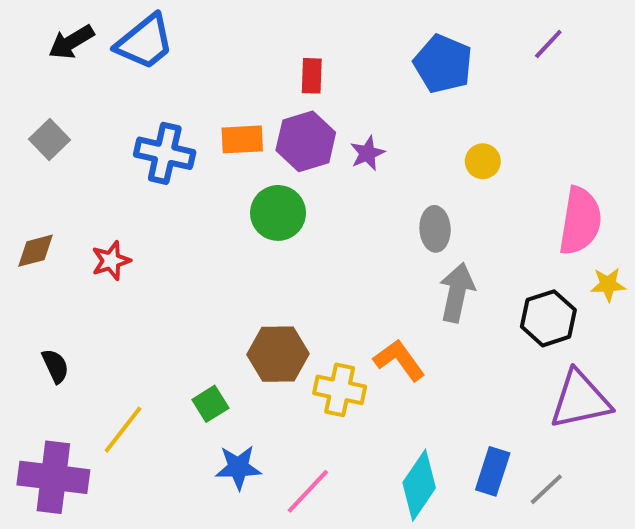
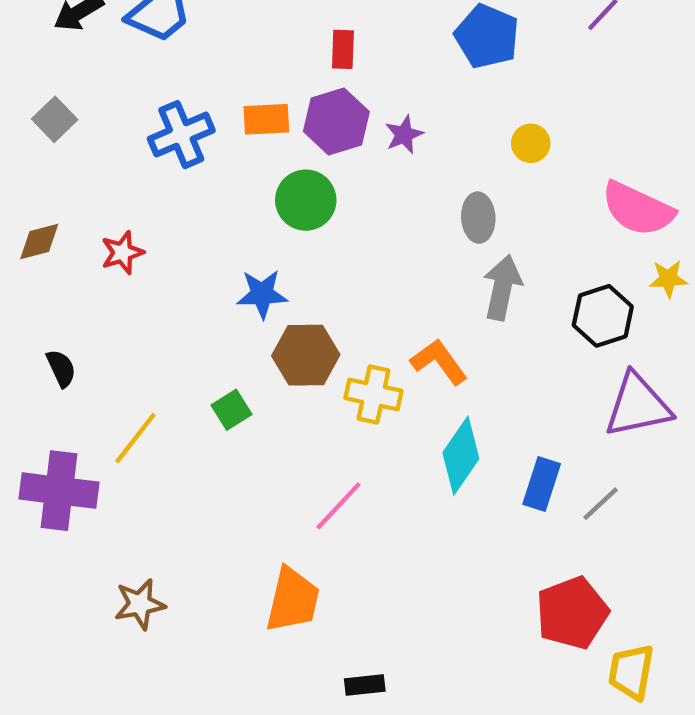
blue cross: (165, 153) -> (181, 135), turned -36
pink semicircle: (580, 221) -> (638, 209), turned 106
blue star: (238, 467) -> (262, 294), moved
cyan diamond: (419, 485) -> (461, 456), moved

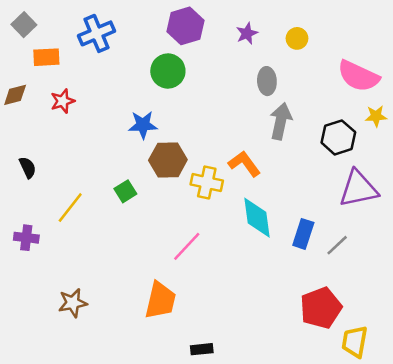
orange rectangle: (266, 119) -> (46, 57), moved
purple star: (404, 135) -> (247, 33), moved
cyan diamond: (461, 456) -> (257, 218), turned -42
purple cross: (59, 491) -> (26, 238), size x0.6

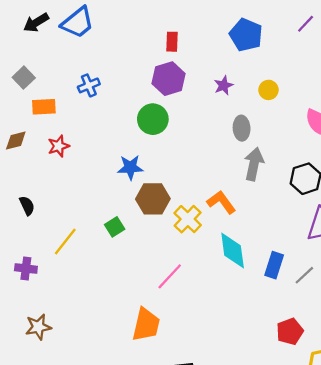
blue cross: (97, 33) -> (89, 85), size x0.7
yellow cross: (207, 183) -> (188, 219), turned 32
brown star: (73, 303) -> (38, 327), moved
red pentagon: (321, 308) -> (290, 331), size x0.7

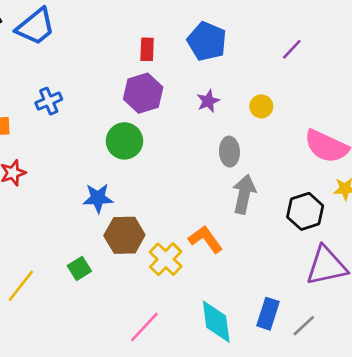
purple line: (306, 24) -> (292, 49), moved
blue pentagon: (246, 35) -> (207, 41), moved
cyan diamond: (233, 251) -> (216, 322), moved

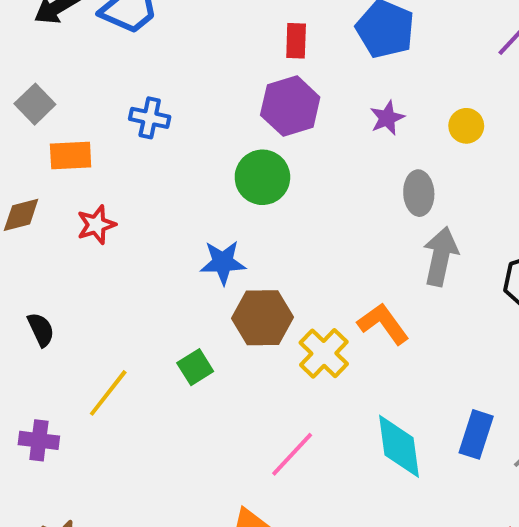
blue cross: (49, 101) -> (150, 118), turned 35

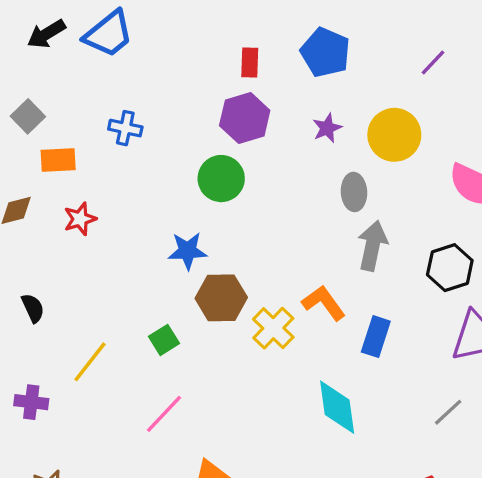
yellow circle: (466, 126) -> (394, 135), size x1.8
blue rectangle: (476, 434) -> (376, 337), moved
pink line: (292, 454) -> (164, 414), moved

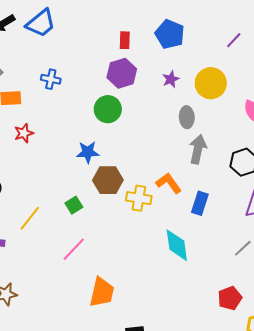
yellow cross: (273, 328) -> (139, 198), turned -35

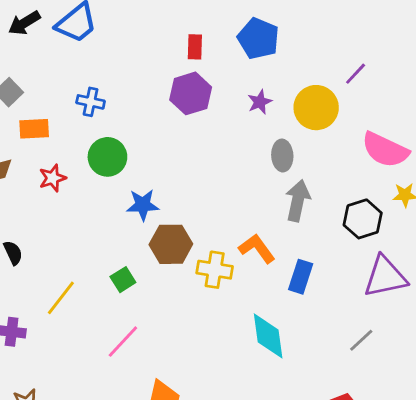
purple line: (234, 40) -> (356, 74), moved
green circle: (108, 109) -> (107, 157), moved

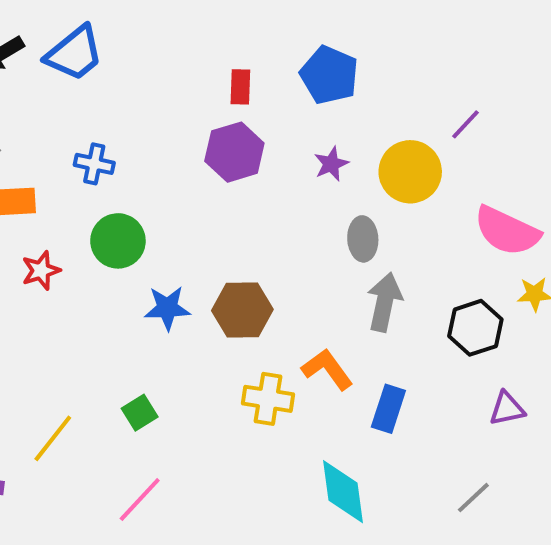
brown hexagon: (171, 244) -> (242, 310), moved
purple triangle: (385, 277) -> (507, 409), size x0.6

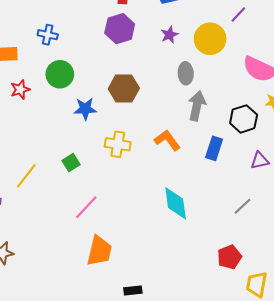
brown hexagon: (242, 310) -> (124, 88), moved
yellow cross: (268, 399) -> (118, 144), moved
blue rectangle: (388, 409) -> (214, 148), moved
pink line: (140, 500) -> (86, 207), moved

